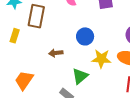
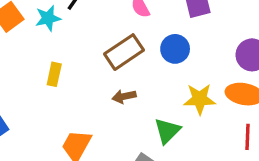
brown rectangle: (36, 16) -> (124, 52), moved, turned 50
blue circle: (85, 36) -> (175, 49), moved

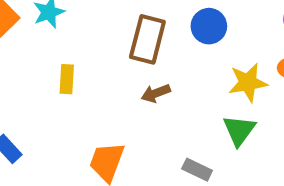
brown rectangle: (124, 52) -> (147, 39), turned -33
green triangle: (167, 131) -> (239, 130), moved

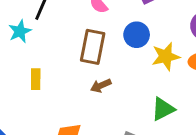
yellow star: (248, 83) -> (166, 56), moved
green triangle: (239, 130) -> (163, 109), turned 30

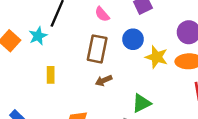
yellow star: (166, 56) -> (157, 57), turned 30
green triangle: (163, 109) -> (141, 103), moved

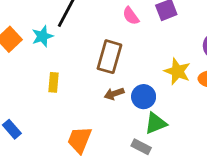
pink semicircle: (102, 14) -> (131, 16), moved
blue circle: (133, 39) -> (144, 97), moved

